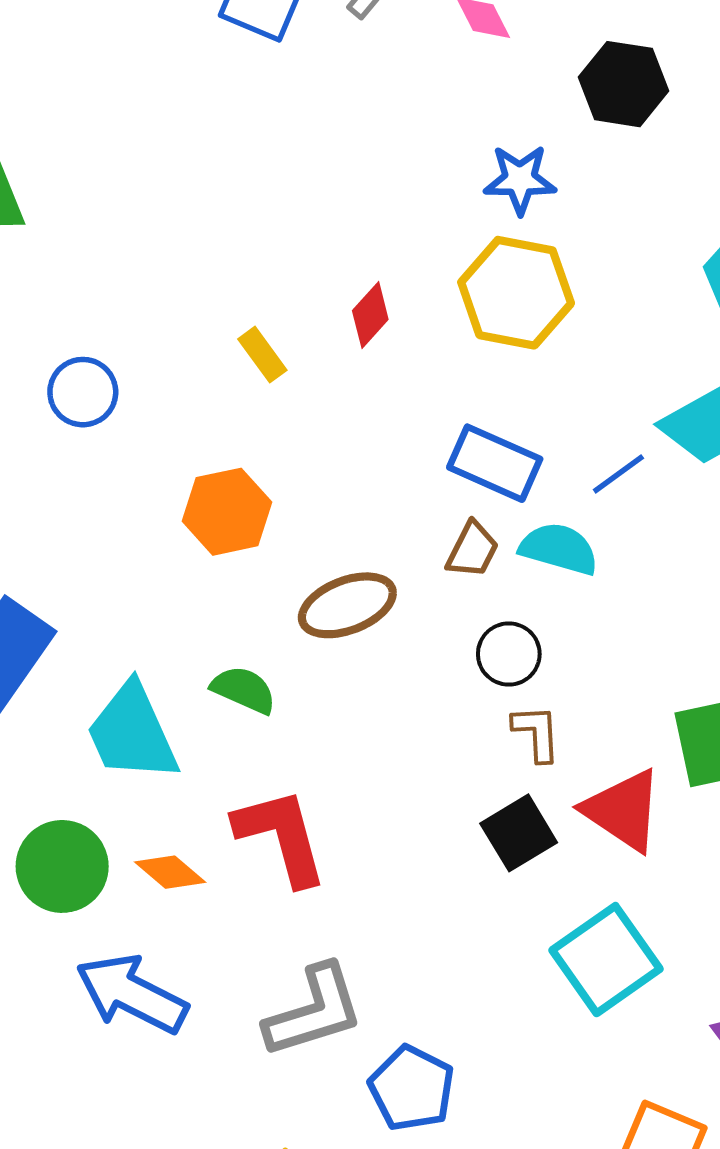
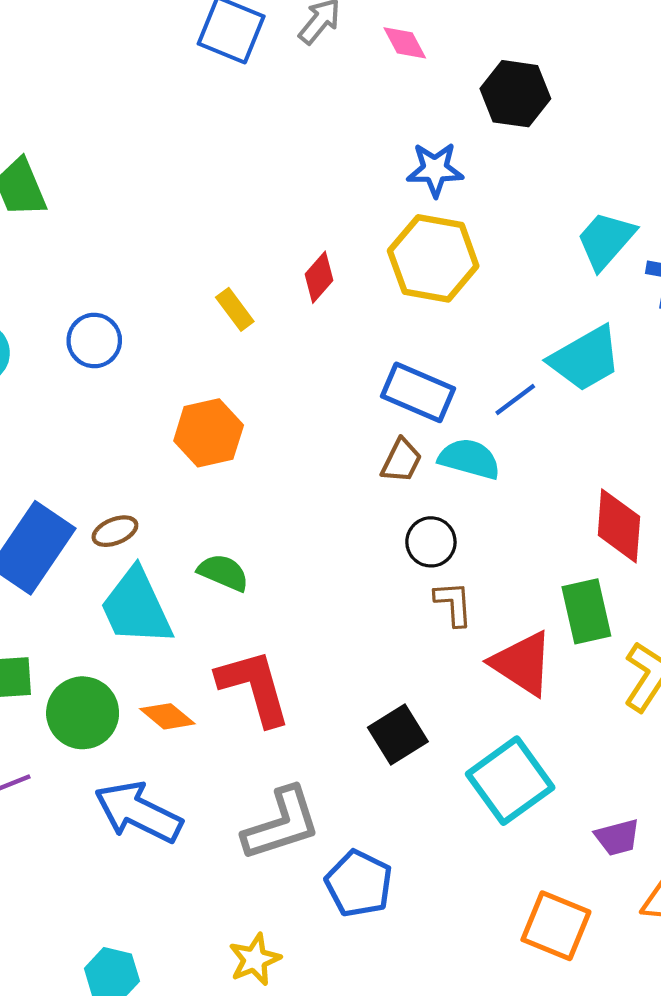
brown ellipse: (347, 605) -> (115, 531), moved, size x0.6
black square: (519, 833) -> (398, 734), moved

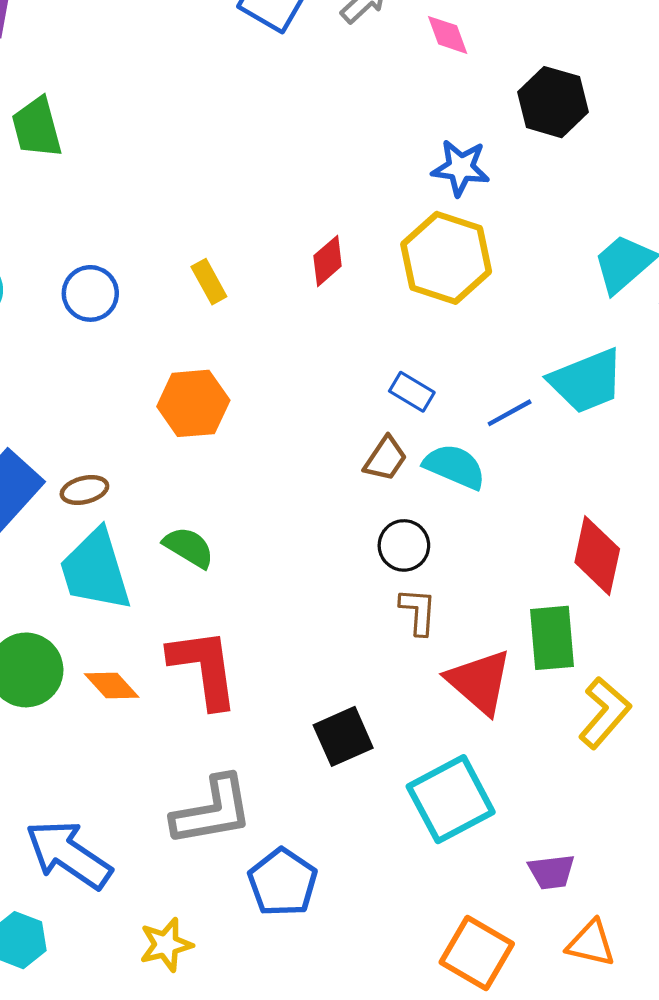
yellow rectangle: (235, 309) -> (209, 282), moved
blue rectangle: (418, 392) -> (412, 392), size x0.6
blue arrow: (138, 812) -> (68, 855), moved

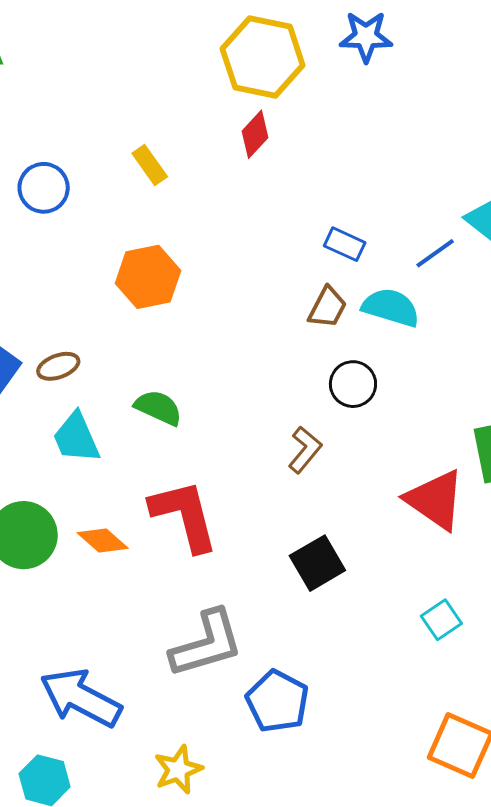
yellow hexagon: (446, 258) -> (263, 57), moved
cyan trapezoid: (95, 570) -> (76, 438), size x0.7
brown L-shape: (418, 611) -> (305, 450), moved, turned 42
cyan square: (451, 799) -> (441, 620), moved, size x0.5

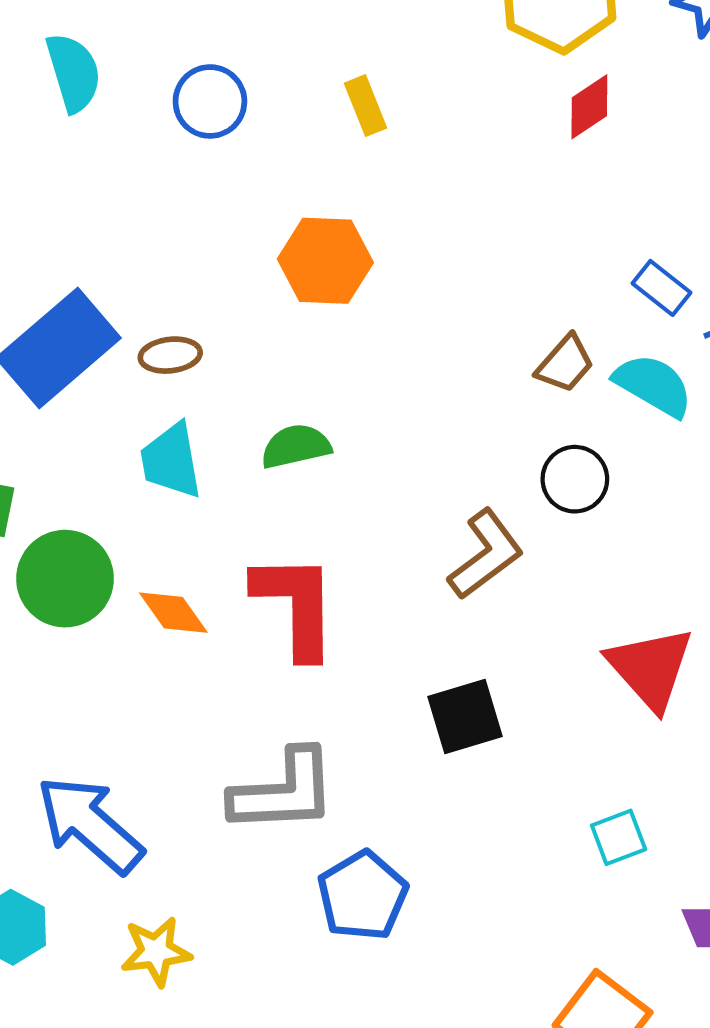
red diamond: (255, 134) -> (589, 107), moved
blue rectangle: (345, 244) -> (662, 288), moved
green semicircle: (158, 408) -> (296, 446), turned -51
brown L-shape: (305, 450) -> (486, 554), size x1.4
yellow star: (178, 770) -> (156, 952), moved

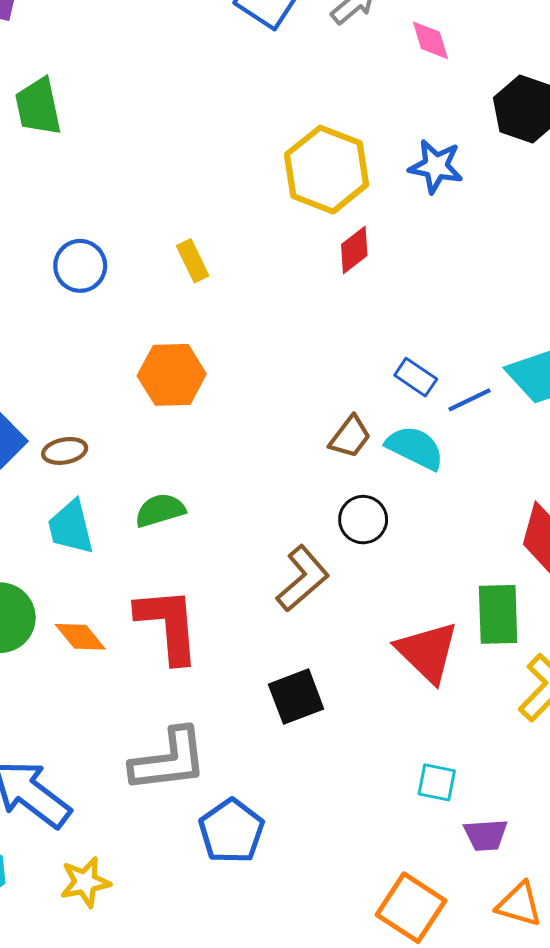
cyan square: (619, 837) -> (437, 782), moved, turned 36

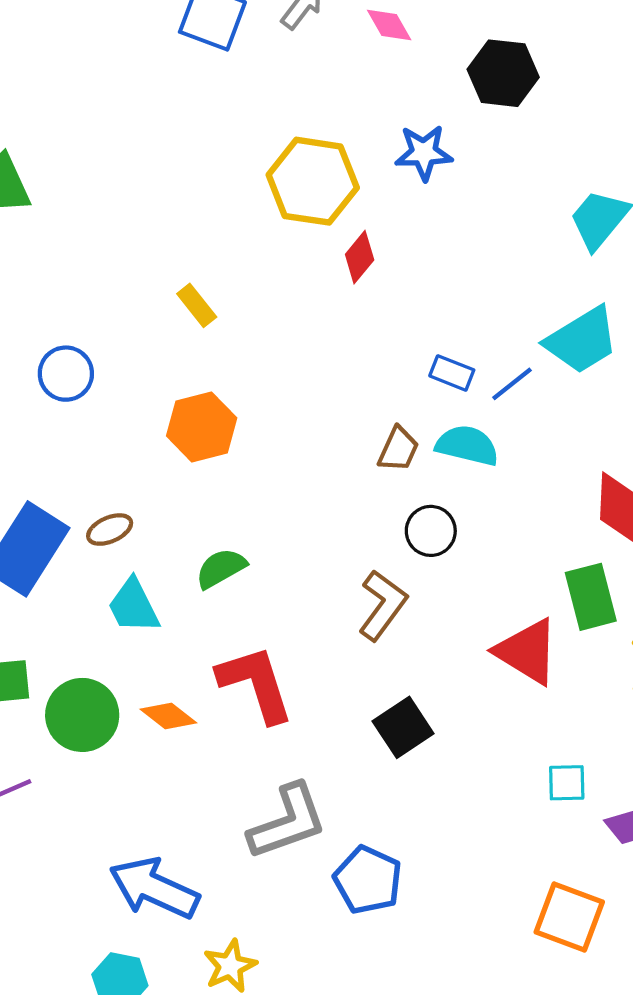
blue circle: (80, 266) -> (66, 374), moved

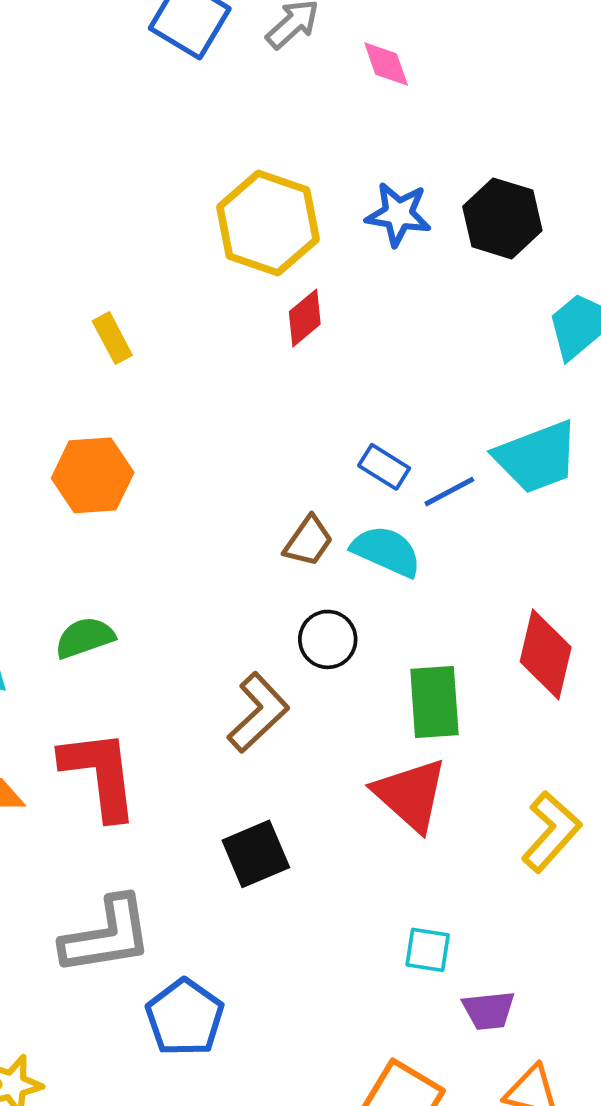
black hexagon: (503, 73) -> (502, 218), moved
green rectangle: (591, 597) -> (434, 702), moved

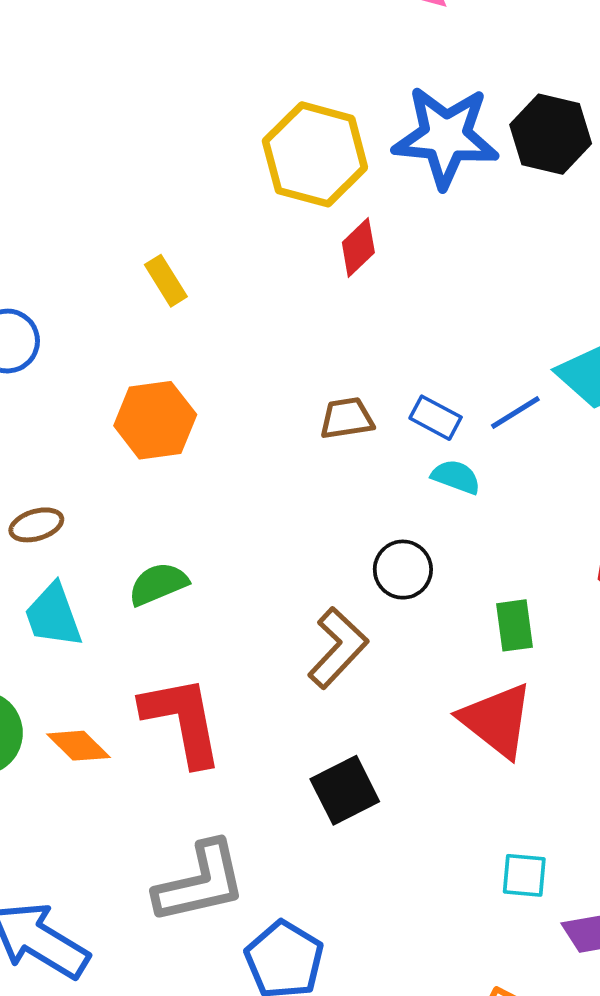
blue star: (398, 214) -> (446, 137), size x1.6
blue rectangle: (384, 467) -> (436, 418), moved
brown trapezoid: (308, 541) -> (347, 418), moved, turned -130
cyan semicircle: (386, 551) -> (456, 477), size x0.7
green rectangle: (434, 702) -> (515, 625), size x0.7

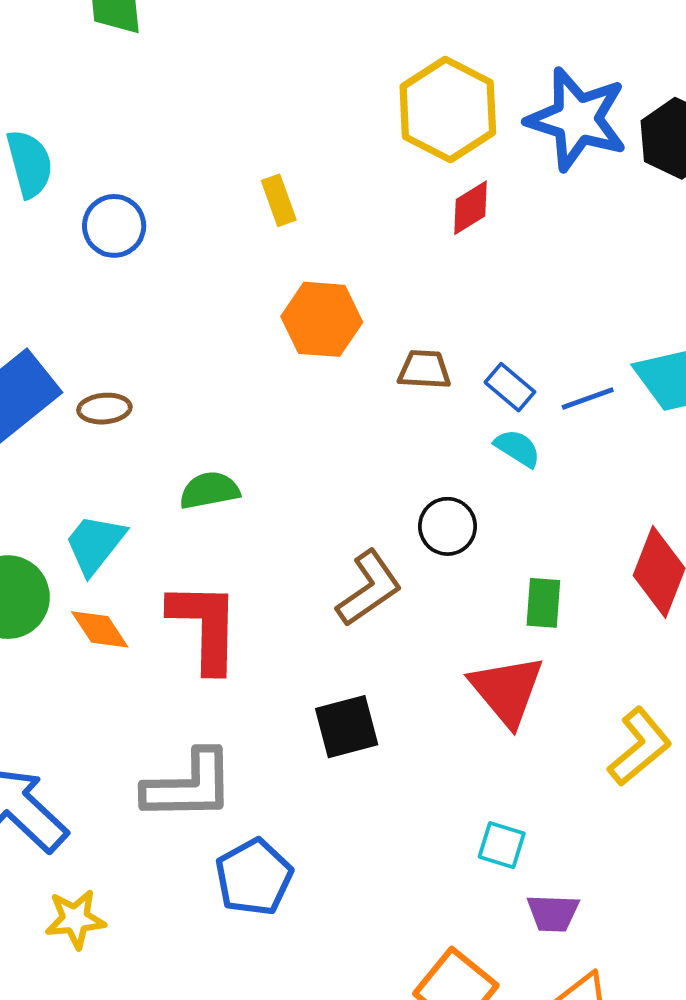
orange hexagon: (155, 420) -> (322, 319), moved
cyan trapezoid: (53, 615) -> (95, 544), moved, turned 46

